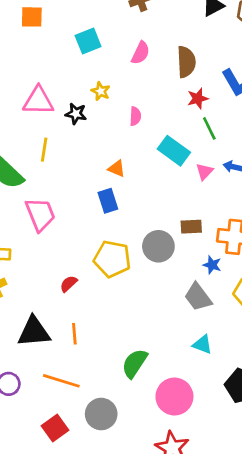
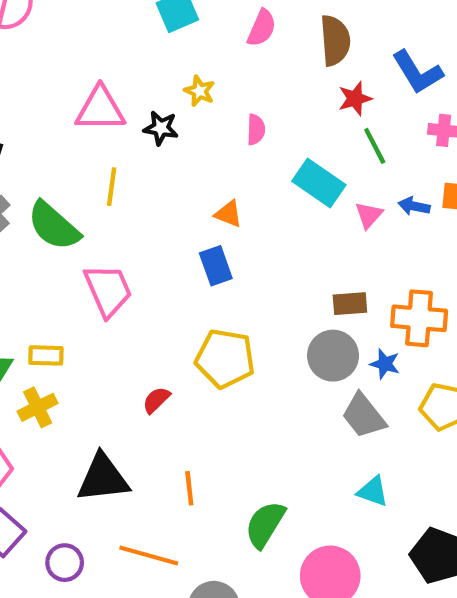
gray circle: (158, 246) -> (333, 356), moved
orange line: (74, 334) -> (189, 488), moved

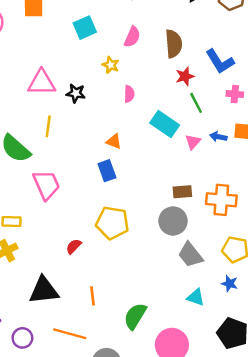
yellow star: (199, 91) -> (111, 65), moved
blue star: (385, 364) -> (230, 284), moved

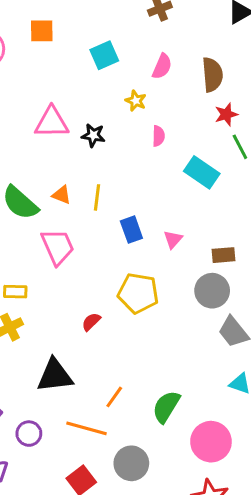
yellow line: (48, 126) -> (97, 197), moved
orange triangle: (114, 141) -> (61, 195), moved
pink triangle: (193, 142) -> (173, 239), moved
orange line: (92, 296) -> (114, 397), moved, turned 42

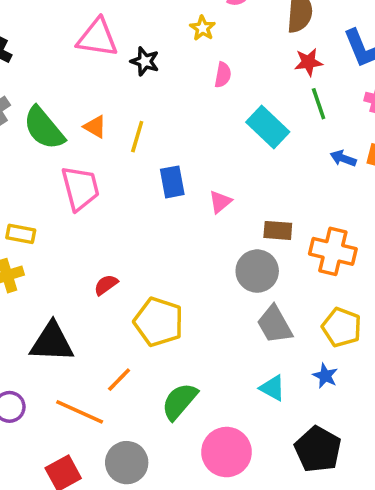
yellow pentagon: (138, 293) -> (159, 322), moved

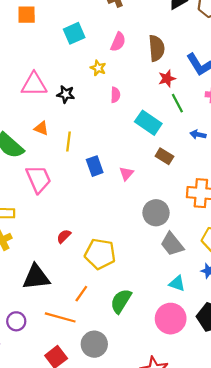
orange triangle: (95, 127) -> (41, 128), moved
brown rectangle: (278, 230) -> (164, 156), moved, turned 36
pink circle: (227, 452) -> (171, 319), moved

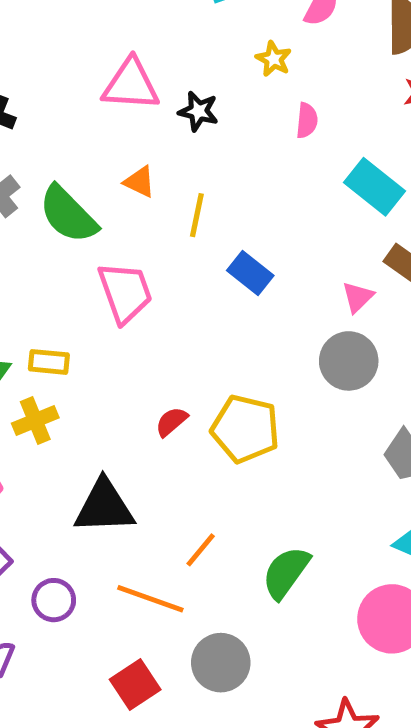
blue rectangle: (95, 166) -> (250, 273), turned -36
pink triangle: (126, 174) -> (358, 297), moved
gray circle: (156, 213) -> (349, 361), moved
yellow pentagon: (100, 254) -> (245, 429), moved

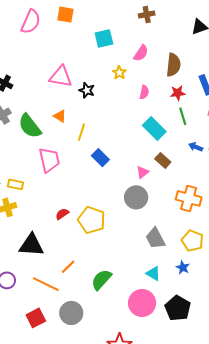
pink semicircle: (307, 120) -> (144, 92), moved

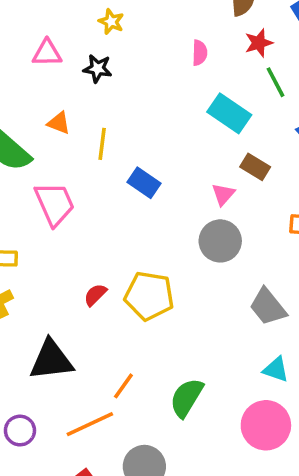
yellow star: (119, 73) -> (111, 22), moved
pink triangle: (61, 77) -> (47, 53), size x0.7
orange line: (46, 284) -> (90, 424), turned -40

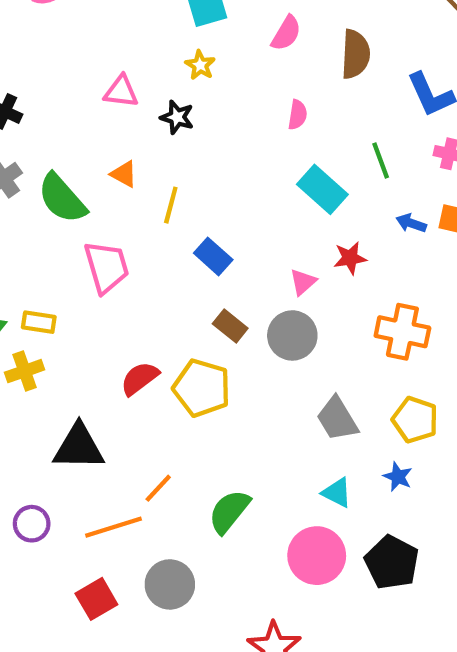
red star: (259, 43) -> (350, 258), moved
brown rectangle: (255, 167) -> (230, 326), moved
red semicircle: (95, 295) -> (140, 378), size x1.4

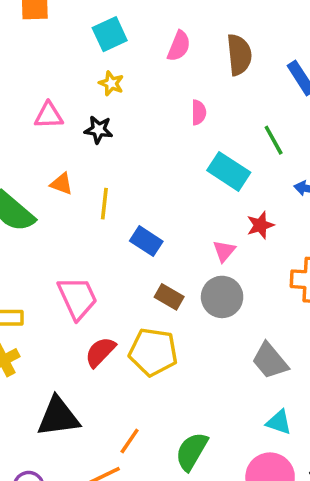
pink trapezoid: (107, 267) -> (77, 298), moved

